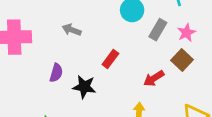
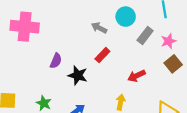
gray arrow: (72, 30) -> (99, 28), moved
brown square: (182, 60) -> (173, 64), moved

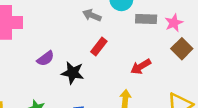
gray rectangle: (145, 36) -> (146, 19), turned 60
purple semicircle: (56, 61) -> (46, 58), turned 35

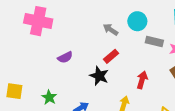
red arrow: (141, 67) -> (142, 80), turned 126
black star: (73, 73) -> (99, 76), moved

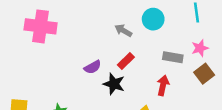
gray rectangle: (154, 42) -> (173, 57), moved
purple semicircle: (65, 57) -> (93, 67), moved

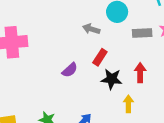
gray rectangle: (173, 57) -> (142, 33), moved
black star: (114, 84) -> (112, 79), moved

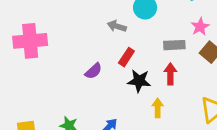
gray rectangle: (142, 33) -> (174, 45), moved

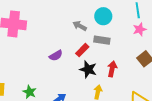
pink star: (200, 27) -> (140, 29), moved
gray rectangle: (174, 45) -> (102, 40), moved

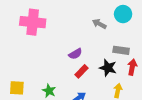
gray rectangle: (102, 40) -> (121, 50), moved
red rectangle: (82, 50) -> (81, 71), moved

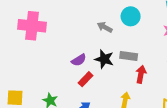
black star: (108, 68) -> (104, 59), moved

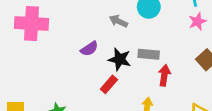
purple semicircle: (79, 60) -> (89, 49), moved
red rectangle: (85, 79) -> (109, 84), moved

